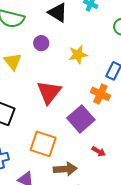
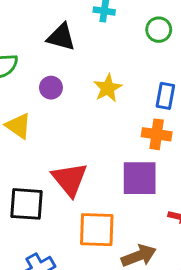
red triangle: (49, 92) -> (70, 179), moved
purple square: (81, 119) -> (140, 178), turned -32

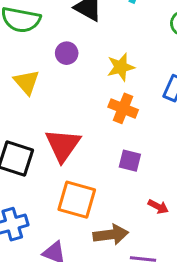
orange cross: (157, 134) -> (123, 108), moved
purple square: (140, 178) -> (130, 161), size x0.6

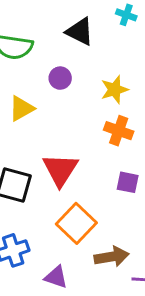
yellow triangle: (26, 82) -> (21, 108), turned 44
orange square: (77, 200) -> (76, 223), turned 30

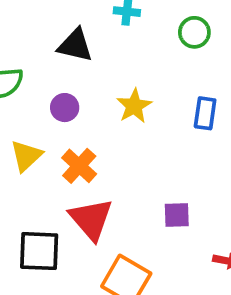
orange cross: (119, 131) -> (79, 166), moved, turned 36

